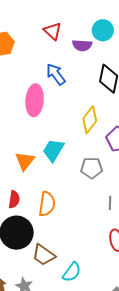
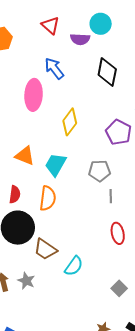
yellow diamond: (90, 120) -> (70, 122), moved
cyan trapezoid: (53, 150) -> (56, 165), moved
orange triangle: (25, 161) -> (25, 156), turned -45
gray pentagon: (92, 168) -> (99, 171), moved

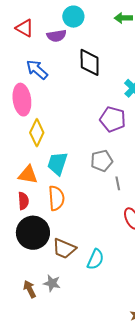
yellow diamond: (70, 122) -> (37, 133), moved
orange triangle: (25, 156) -> (28, 175), moved

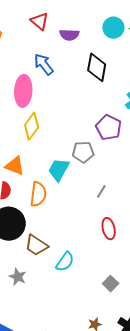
cyan circle: (73, 17) -> (113, 28), moved
gray pentagon: (102, 161) -> (83, 152), moved
cyan trapezoid: (57, 163) -> (59, 170), moved
gray line: (118, 183) -> (101, 191), turned 32

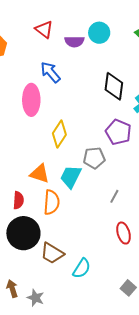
cyan circle: (113, 28) -> (99, 33), moved
black diamond: (97, 67) -> (114, 86), moved
yellow diamond: (32, 126) -> (59, 134), moved
orange triangle: (15, 166) -> (40, 174), moved
gray star: (18, 277) -> (36, 298), moved

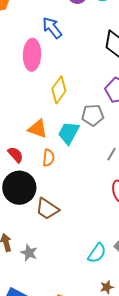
red semicircle: (18, 200) -> (15, 155), turned -48
orange semicircle: (52, 202) -> (48, 158), size x0.7
cyan semicircle: (82, 268) -> (97, 253), moved

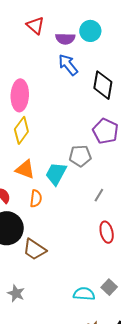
blue arrow: (52, 28) -> (68, 65), moved
yellow diamond: (59, 90) -> (21, 130), moved
cyan semicircle: (97, 253) -> (84, 294), turned -120

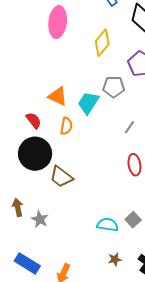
yellow diamond: (21, 130) -> (102, 43), moved

